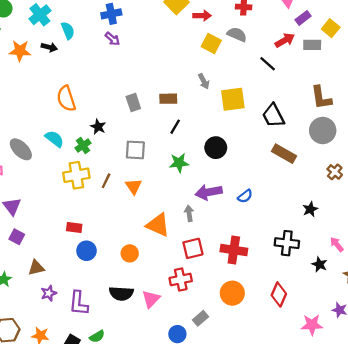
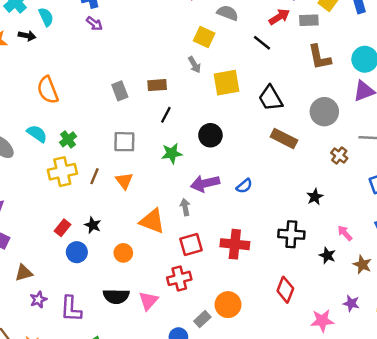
yellow square: (211, 44) -> (204, 37), moved
brown L-shape: (321, 98) -> (319, 57), moved
black star: (98, 127) -> (93, 225), moved
red rectangle: (74, 227) -> (62, 228), turned -56
orange circle: (232, 293) -> (228, 305), moved

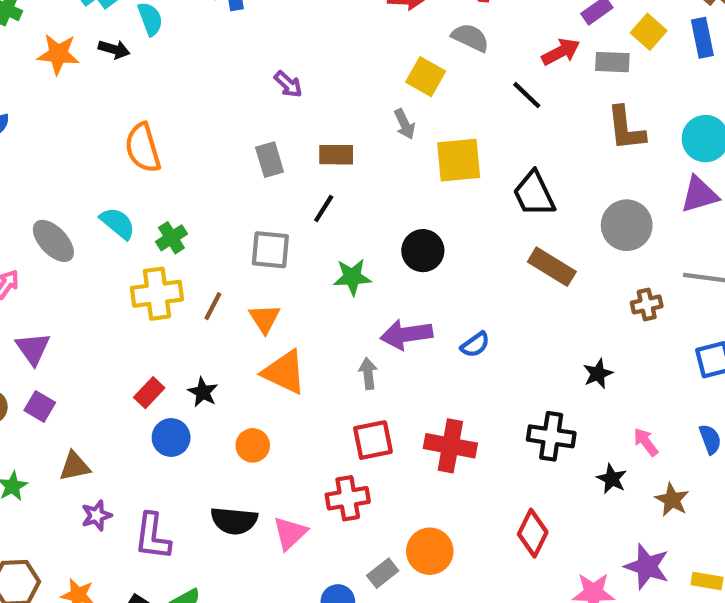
purple arrow: (94, 24) -> (288, 84), moved
black line: (166, 115) -> (324, 209), moved
brown cross: (339, 156) -> (647, 304), turned 35
orange triangle: (152, 221) -> (284, 372), moved
purple star: (351, 303) -> (647, 567), size x1.5

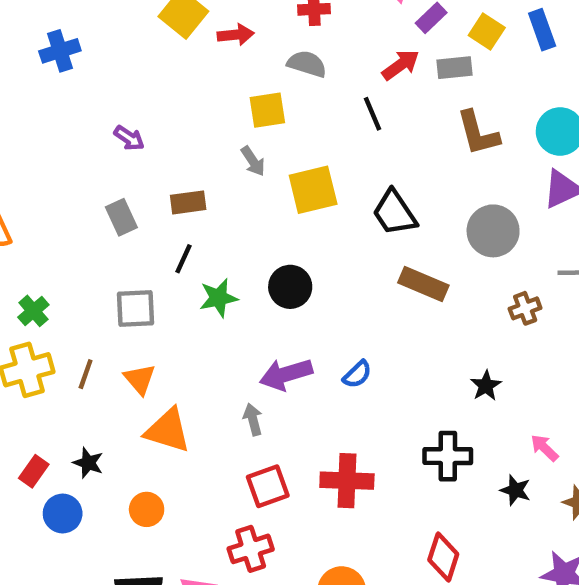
yellow square: (426, 77) -> (267, 110), turned -30
black line: (527, 95) -> (373, 114), turned 32
green star: (352, 277) -> (218, 298), moved

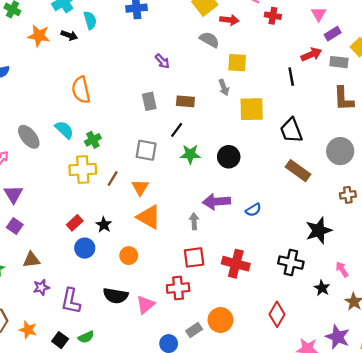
gray semicircle: (307, 64) -> (209, 40), moved
black star: (486, 386) -> (319, 230), size x1.6

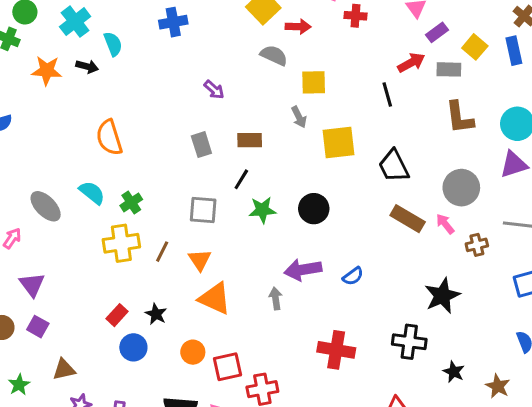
red square: (194, 257) -> (227, 367), moved
pink arrow: (342, 269) -> (445, 224), moved

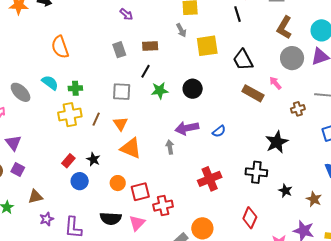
brown L-shape: (459, 117) -> (284, 27), turned 40
gray circle: (461, 188) -> (292, 58), moved
green cross: (131, 202) -> (75, 88), turned 32
pink arrow: (445, 224) -> (275, 83), moved
red cross: (336, 350) -> (210, 179), turned -30

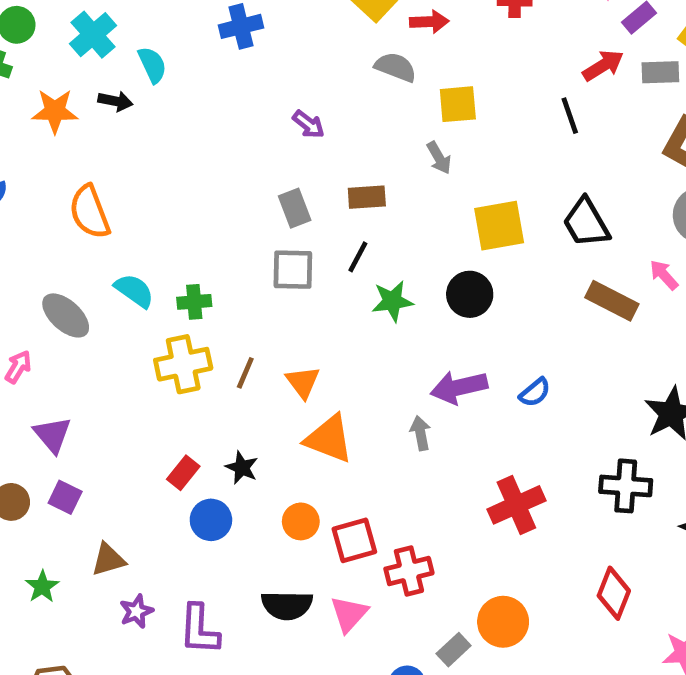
yellow square: (207, 46) -> (499, 226), moved
orange semicircle: (60, 47) -> (90, 212), moved
gray square: (122, 92) -> (293, 270), moved

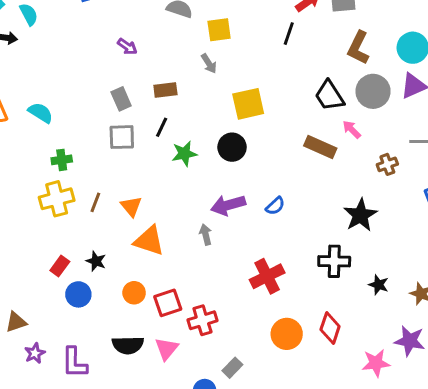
black line: (570, 116) -> (289, 34), turned 40
black trapezoid: (586, 223) -> (329, 96), moved
cyan semicircle: (134, 291) -> (41, 113), moved
orange circle: (503, 622) -> (287, 334), moved

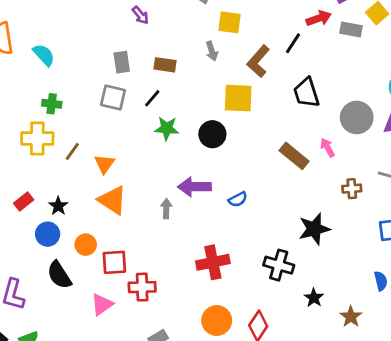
brown L-shape: (358, 48) -> (258, 61), moved
black trapezoid: (329, 96) -> (306, 93), moved
blue circle: (78, 294) -> (48, 234), moved
black semicircle: (128, 345) -> (59, 275), moved, turned 44

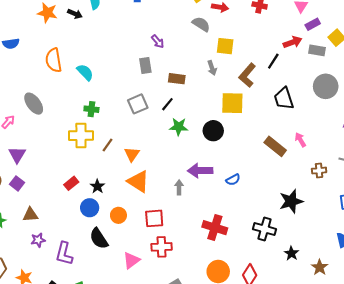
gray rectangle: (122, 62) -> (145, 65), moved
gray square: (113, 98) -> (138, 104), turned -36
gray circle: (357, 117) -> (326, 86), moved
red square: (114, 262) -> (154, 218), moved
red cross: (213, 262) -> (215, 228), turned 30

